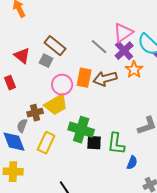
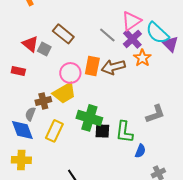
gray square: (46, 61) -> (44, 49), moved
red rectangle: (10, 83) -> (18, 71), turned -56

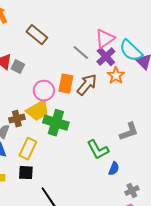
brown rectangle: (63, 34) -> (37, 35), moved
brown arrow: (113, 67) -> (87, 85), turned 145
green cross: (89, 118) -> (56, 123), moved
black square: (102, 131) -> (26, 173), moved
green L-shape: (124, 132) -> (98, 150), turned -35

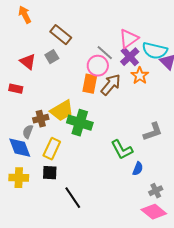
cyan semicircle: (131, 51) -> (155, 51), turned -30
gray square: (18, 67) -> (52, 57), moved, turned 32
pink circle: (44, 91) -> (98, 66), moved

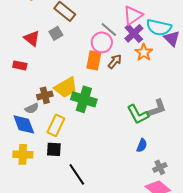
brown arrow: (111, 85) -> (115, 61), size x0.7
gray semicircle: (28, 132) -> (32, 108), turned -136
green L-shape: (122, 150) -> (138, 114), moved

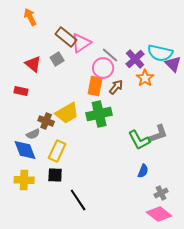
pink triangle: (133, 15) -> (81, 43), moved
brown cross: (45, 95) -> (46, 121), turned 35
green cross: (84, 99) -> (99, 114), moved, turned -30

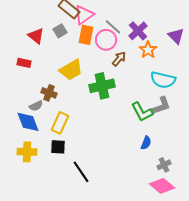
cyan semicircle: (160, 53) -> (163, 80), moved
orange rectangle: (95, 86) -> (86, 35), moved
yellow trapezoid: (67, 113) -> (71, 70), moved

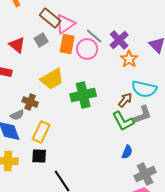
brown arrow: (119, 59) -> (125, 100), moved
gray cross: (164, 165) -> (145, 174), size x1.5

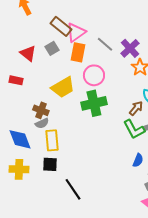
pink circle: (87, 49) -> (94, 75), moved
gray semicircle: (17, 115) -> (42, 123), moved
yellow rectangle: (41, 132) -> (52, 140), turned -30

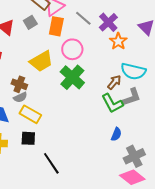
green cross: (94, 103) -> (72, 77), turned -35
yellow rectangle: (52, 140) -> (30, 114), turned -55

